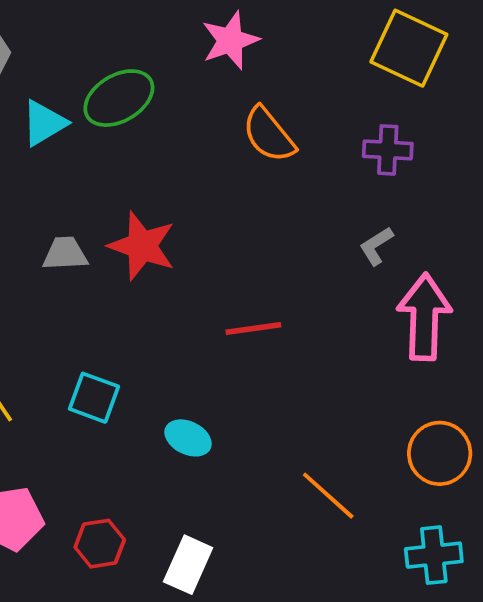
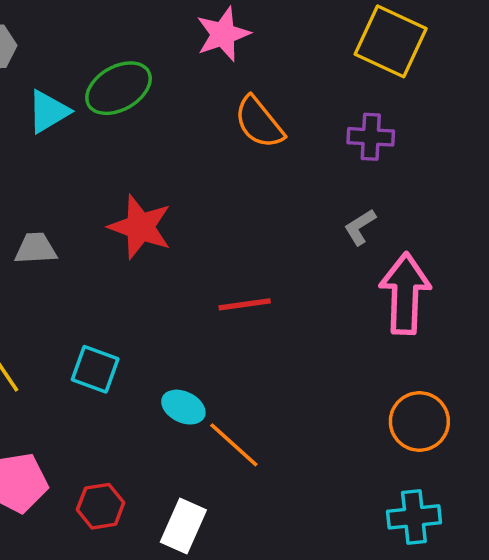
gray trapezoid: (65, 254) -> (36, 249), moved
orange line: (328, 496) -> (234, 445), moved

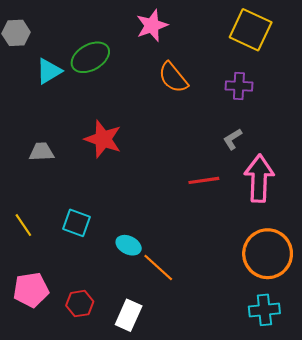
red line: (245, 304) -> (204, 180), moved
orange circle: (419, 421) -> (268, 254), size x1.4

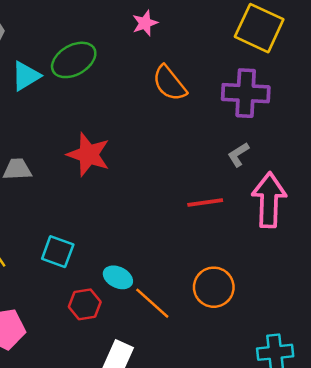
pink star: (152, 25) -> (145, 23), size x0.7
purple cross: (239, 86) -> (246, 93), size x1.5
orange circle: (268, 254) -> (214, 287), moved, size x0.7
red hexagon: (80, 304) -> (85, 304), moved

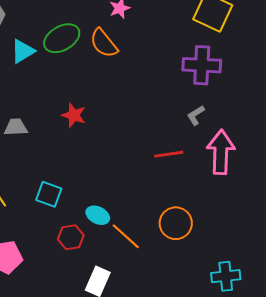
orange semicircle: (170, 83) -> (104, 43), moved
red star: (88, 155) -> (74, 115), size x0.7

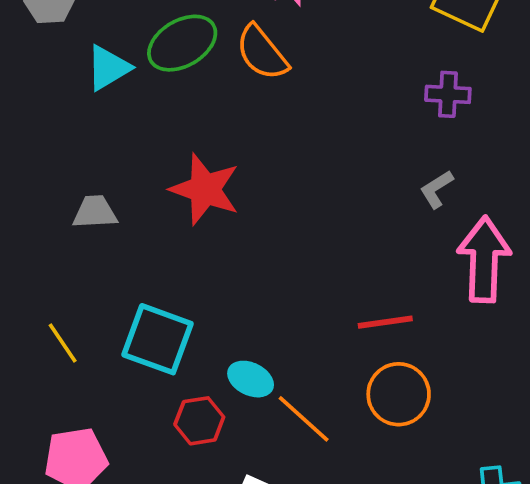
purple cross: (202, 65) -> (448, 94), size x0.6
red star: (74, 115) -> (205, 189), size x1.5
red line: (169, 154) -> (385, 322), moved
cyan square: (49, 194) -> (158, 339), size x1.4

